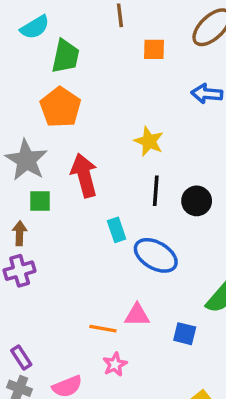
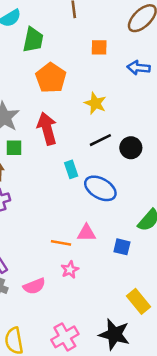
orange square: (154, 49) -> (99, 47), moved
orange pentagon: (60, 107) -> (51, 78), moved
black line: (156, 191) -> (100, 140), turned 60

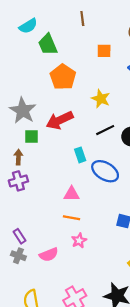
green trapezoid: (33, 40) -> (48, 44), turned 145
red arrow: (47, 129) -> (60, 120), turned -100
pink triangle: (86, 233) -> (72, 194), moved

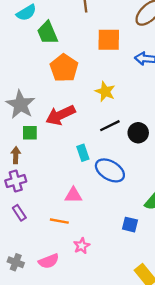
orange square: (104, 51) -> (109, 40), size x1.5
orange line: (72, 218) -> (59, 221), moved
purple rectangle: (19, 236) -> (19, 213), moved

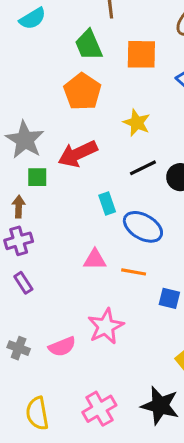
green trapezoid: (48, 33) -> (89, 45), moved
orange line: (59, 221) -> (134, 272), moved
pink star: (82, 246) -> (106, 326), size x1.6

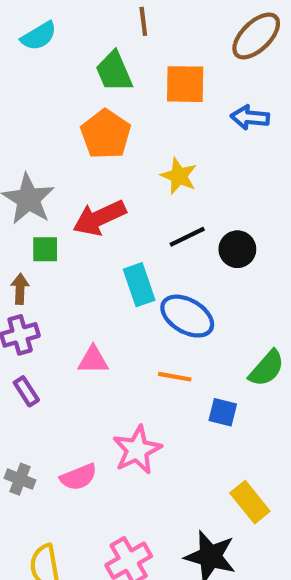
cyan rectangle: (107, 204) -> (139, 285), size x1.4
pink triangle: (95, 259) -> (93, 360), moved

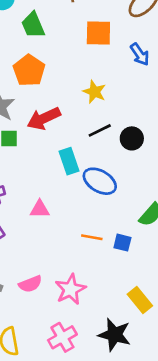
green trapezoid: (114, 72) -> (33, 25), moved
blue arrow: (250, 117) -> (140, 54), turned -130
orange pentagon: (106, 134) -> (29, 70), moved
orange line: (175, 377) -> (92, 237), moved
pink star: (137, 450) -> (70, 289), moved

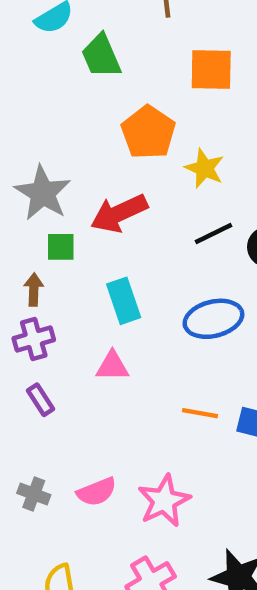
orange pentagon: (29, 70) -> (148, 132), moved
cyan rectangle: (69, 161) -> (124, 301), moved
blue ellipse: (100, 181) -> (213, 319), turned -44

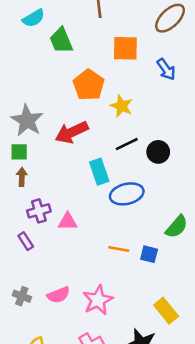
green square: (61, 247) -> (19, 152), moved
cyan rectangle: (124, 301) -> (99, 172), moved
purple cross: (34, 339) -> (39, 211), moved

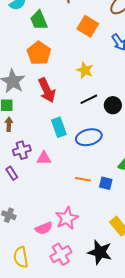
orange square: (125, 48) -> (88, 26), turned 30
orange pentagon: (89, 85) -> (39, 53), moved
red arrow: (72, 132) -> (47, 90), turned -90
cyan rectangle: (99, 172) -> (59, 127), moved
pink semicircle: (59, 295) -> (44, 228), moved

